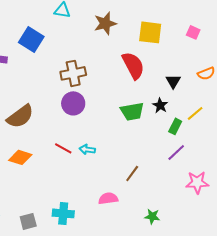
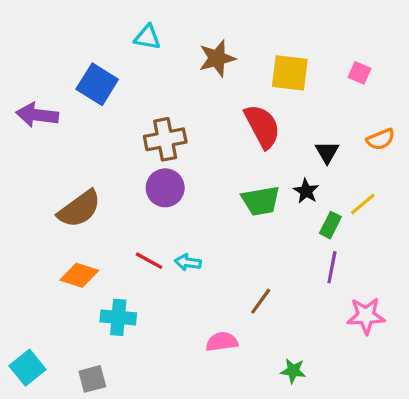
purple line: (176, 152) -> (332, 267), turned -36
cyan cross: (63, 213) -> (118, 317), moved

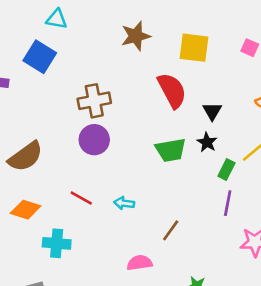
cyan triangle: (147, 37) -> (57, 19), moved
black triangle: (327, 152) -> (212, 111), moved
cyan arrow: (188, 262) -> (124, 203), moved

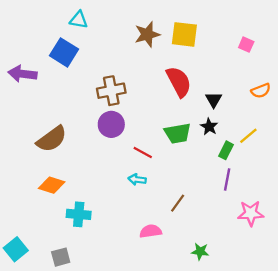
yellow square: (194, 48) -> (184, 34), moved
red line: (81, 198) -> (143, 153), moved

